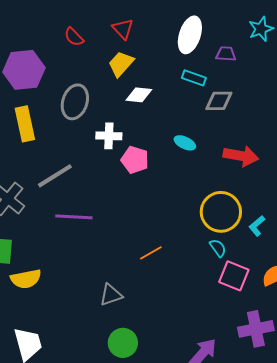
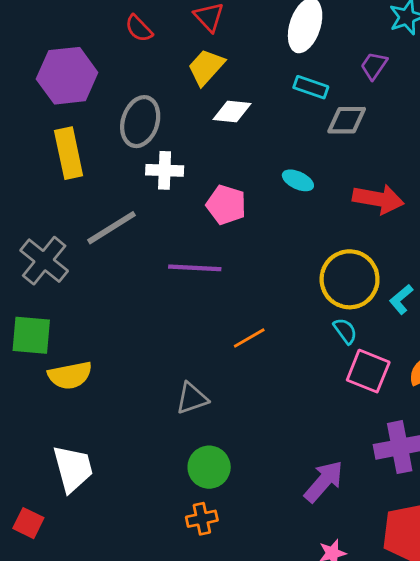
purple trapezoid: (226, 54) -> (374, 66), moved, turned -60
white cross: (109, 136) -> (165, 170), moved
purple line: (74, 217) -> (195, 268), moved

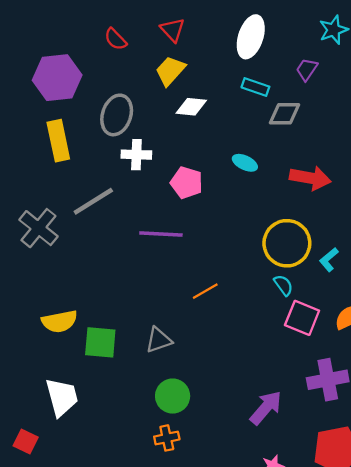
green square: (31, 335) -> (100, 342), moved

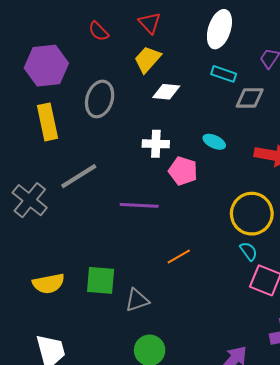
white cross: (136, 155) -> (156, 144), moved
pink pentagon: (187, 183) -> (183, 171), moved
green square: (100, 342) -> (101, 280), moved

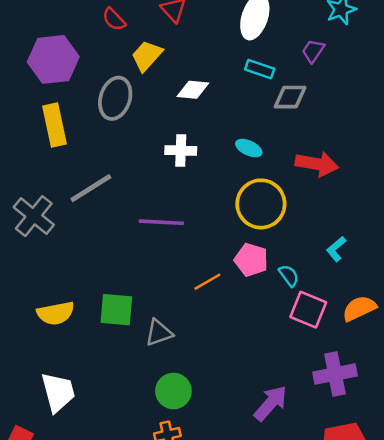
yellow trapezoid: (148, 59) -> (147, 56), moved
pink pentagon: (183, 171) -> (251, 260), moved
yellow circle: (252, 214) -> (261, 204), moved

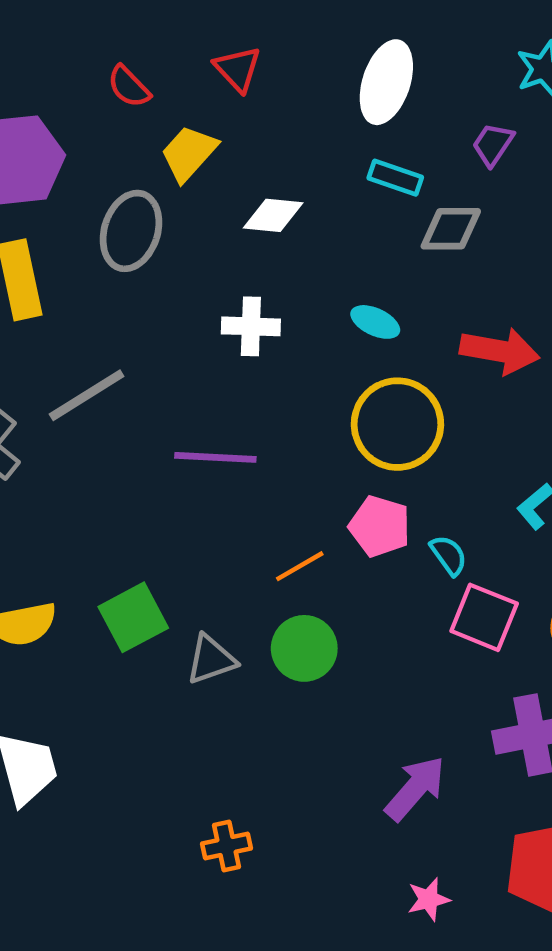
green square: (116, 310) -> (133, 617), turned -33
green circle: (173, 391) -> (304, 648), moved

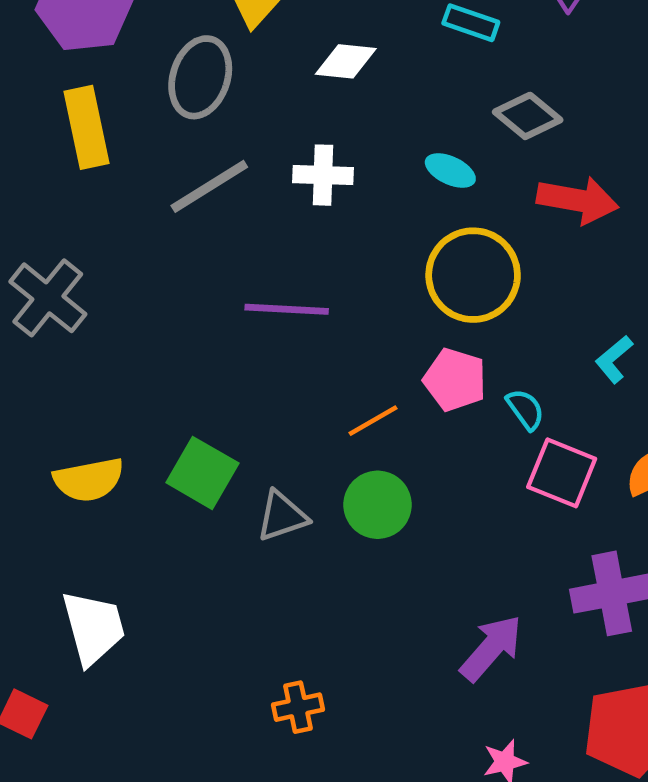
gray diamond: (451, 229) -> (528, 116), moved, turned 40
gray line: (87, 395) -> (209, 186), moved
green square: (133, 617) -> (202, 473), turned -32

